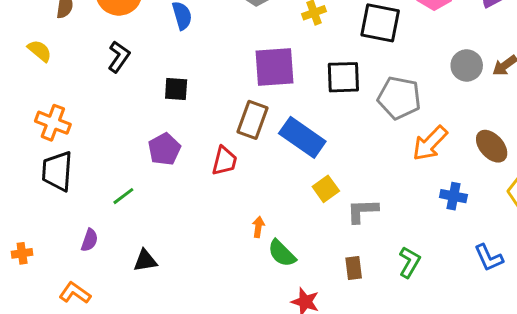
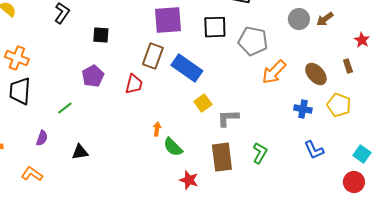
blue cross: (453, 196) -> (303, 109), moved
brown rectangle: (354, 268) -> (222, 157), size x1.8

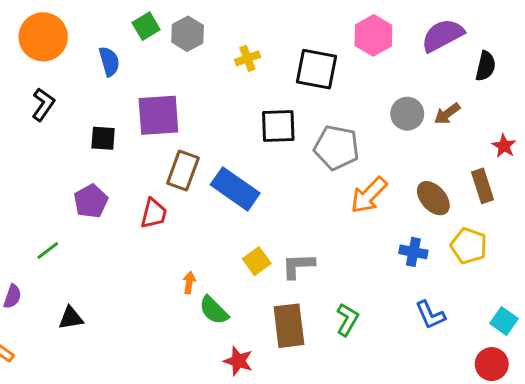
purple square: (168, 20) -> (158, 115), moved
brown rectangle: (348, 66) -> (483, 186), size x1.5
yellow square: (203, 103) -> (257, 261), moved

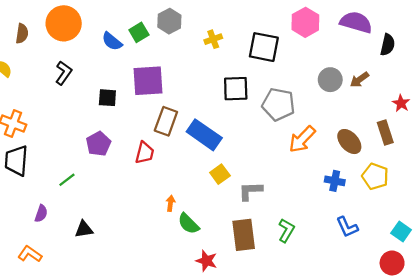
green square: (146, 26) -> (139, 32), moved
purple semicircle: (443, 35) -> (356, 22), turned 44
blue semicircle: (109, 61) -> (112, 41), turned 145
yellow square: (257, 261) -> (220, 174), moved

